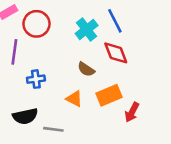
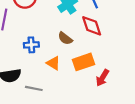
blue cross: (36, 79) -> (31, 45), moved

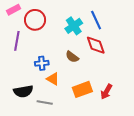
orange rectangle: (84, 62) -> (82, 89), moved
orange triangle: (53, 63) -> (53, 79), moved

